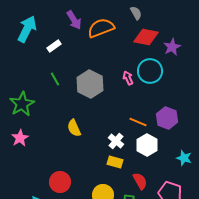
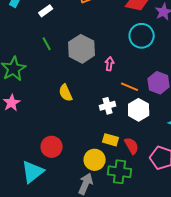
pink arrow: (128, 78) -> (110, 64), moved, turned 32
white cross: (116, 141) -> (108, 106), turned 35
yellow rectangle: (115, 162) -> (111, 140), moved

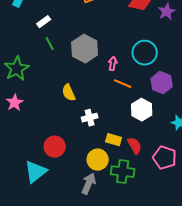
white rectangle: (46, 11) -> (44, 22), moved
cyan circle: (142, 36) -> (145, 53), moved
orange line: (130, 87) -> (123, 84), moved
white cross: (108, 106) -> (90, 118), moved

